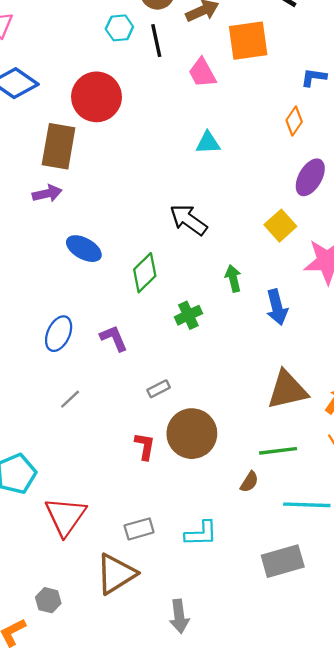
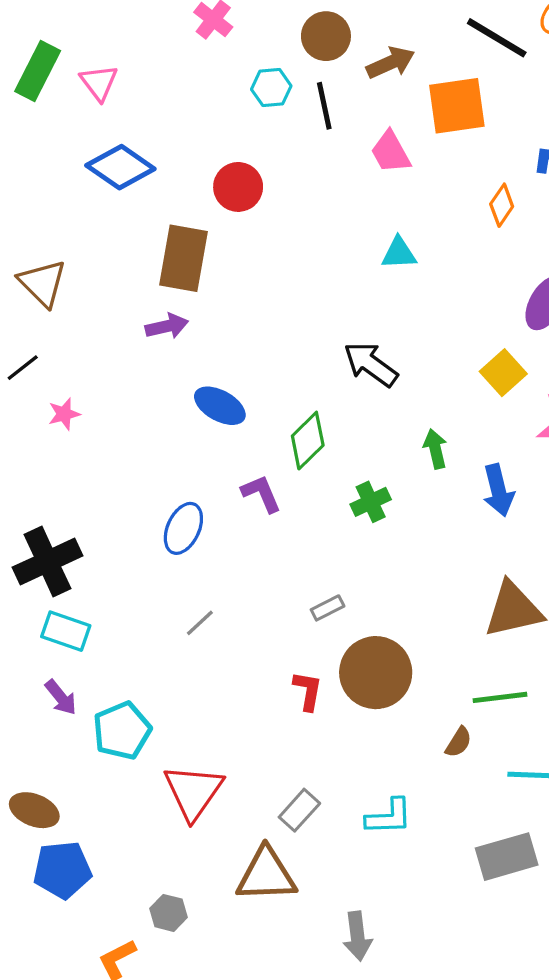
red circle: (97, 97) -> (238, 187), size x0.7
orange diamond: (294, 121) -> (502, 205), moved
purple L-shape: (114, 338) -> (261, 494), moved
gray rectangle: (139, 529) -> (299, 810), turned -32
brown triangle: (116, 574) -> (266, 875), turned 30

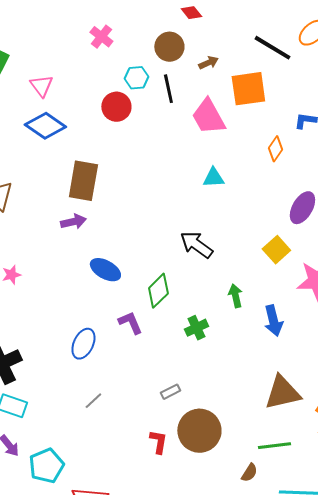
brown arrow: (391, 63) -> (208, 63), size x0.7
pink triangle: (99, 83) -> (41, 86), moved
pink trapezoid: (391, 152) -> (208, 117), size x1.4
red circle: (238, 187) -> (116, 107), moved

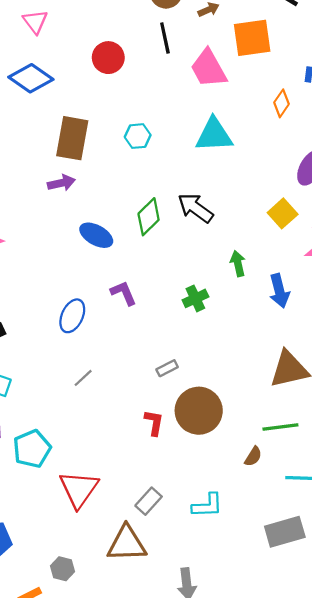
cyan hexagon: (136, 78) -> (138, 136), moved
pink triangle: (41, 86) -> (35, 22), moved
cyan triangle: (213, 178) -> (214, 135), size x1.6
green diamond: (158, 291) -> (149, 217), moved

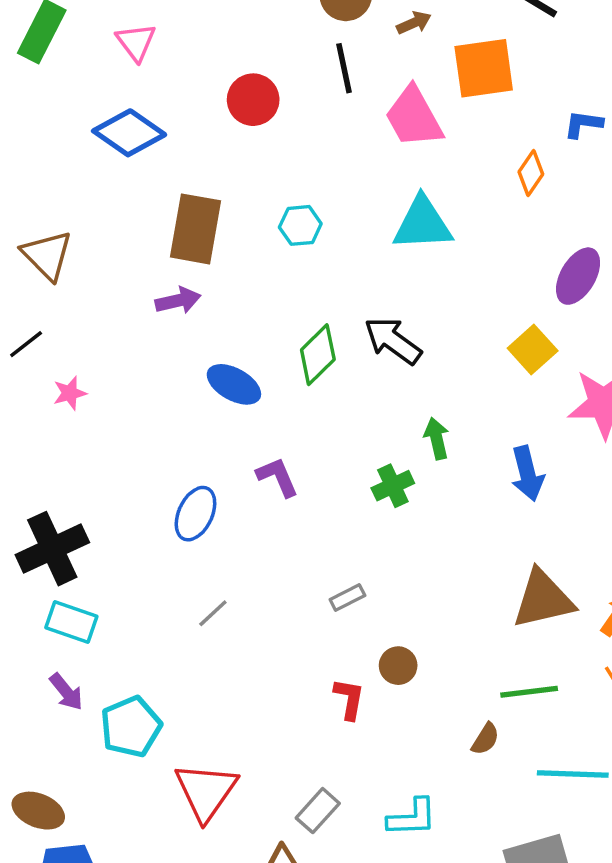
green arrow: (238, 264) -> (437, 439), moved
brown circle: (199, 411) -> (398, 666), size x0.5
red L-shape: (154, 423) -> (349, 699), moved

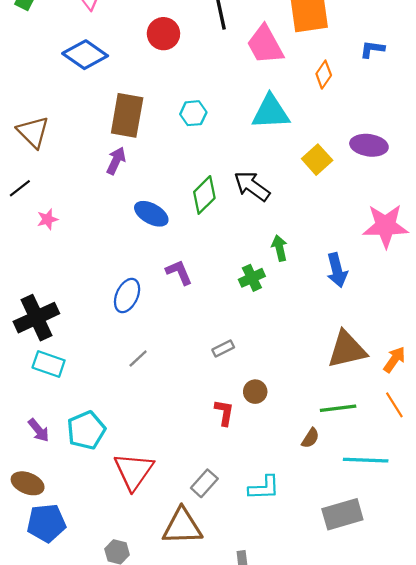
orange diamond: (531, 173) -> (324, 75), moved
purple ellipse: (578, 276) -> (369, 145), turned 68
purple arrow: (178, 301) -> (116, 161), turned -52
yellow square: (533, 349) -> (317, 160), moved
purple arrow: (66, 692) -> (39, 430), moved

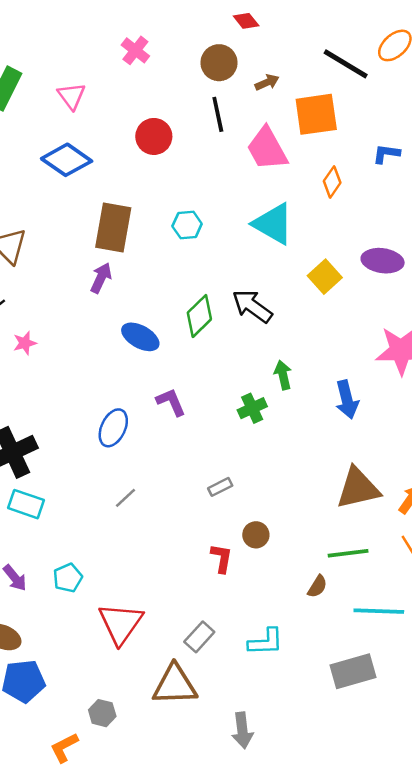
cyan triangle: (271, 112) -> (273, 224), turned 33
cyan pentagon: (86, 430) -> (68, 578), size x0.7

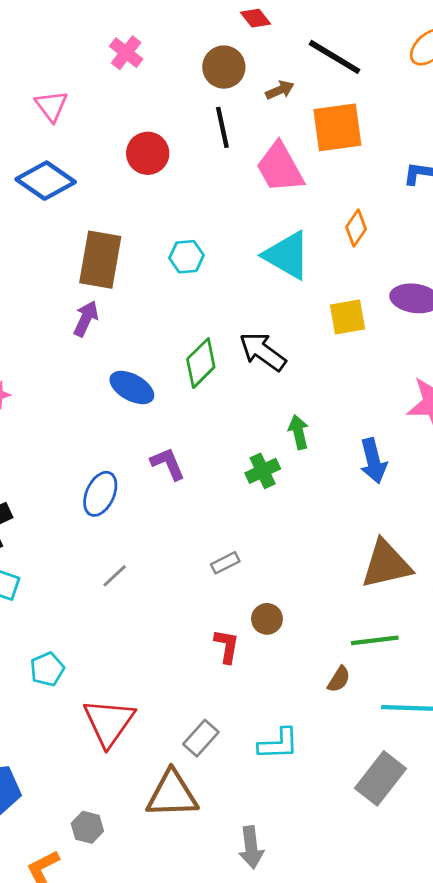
black line: (346, 64) -> (335, 57), moved
orange diamond: (332, 182) -> (356, 228), moved
yellow square: (325, 277) -> (347, 317), turned 32
gray rectangle: (353, 671) -> (380, 778), turned -36

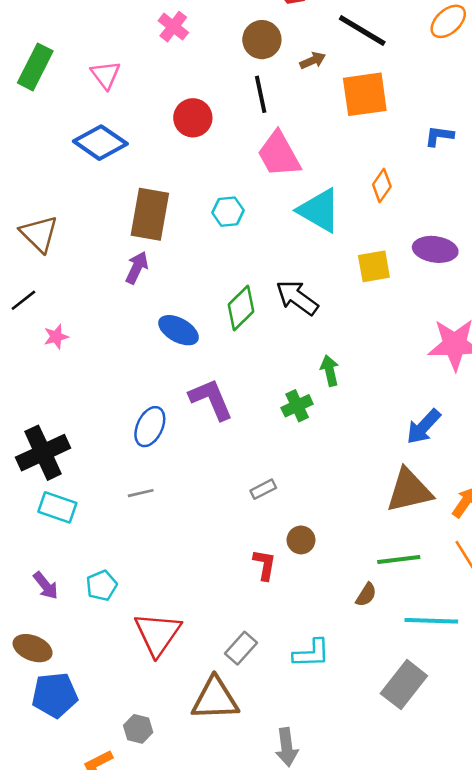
pink trapezoid: (280, 168) -> (279, 154), moved
blue arrow: (373, 461) -> (423, 427), moved, turned 57
purple L-shape: (168, 464) -> (211, 399), size x1.4
gray line: (115, 576) -> (141, 493), moved, turned 30

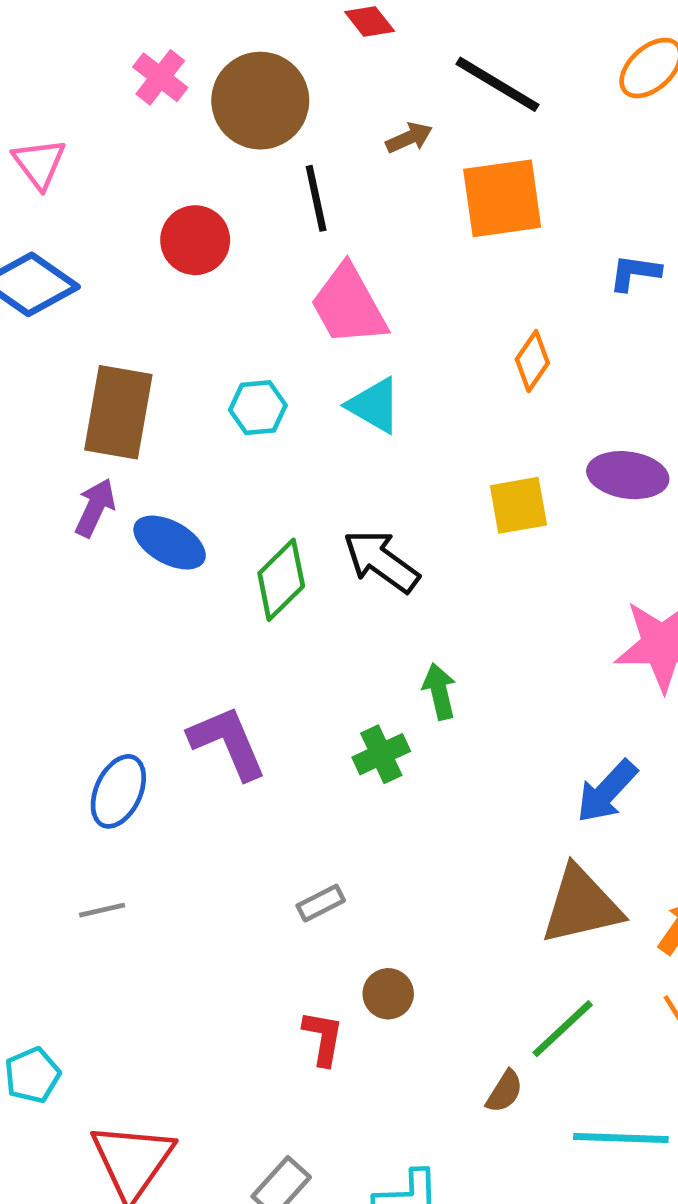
brown circle: (262, 40) -> (260, 101), moved, size x1.4
cyan triangle: (319, 210) -> (374, 405), moved, size x0.7
blue ellipse: (179, 330) -> (170, 543), moved
green line: (399, 560) -> (563, 1029), turned -36

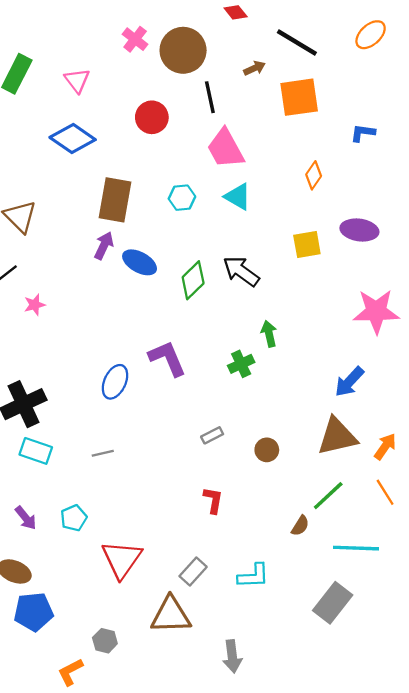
gray line: (102, 910) -> (103, 453), moved
brown circle: (388, 994) -> (267, 450), moved

